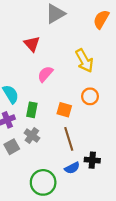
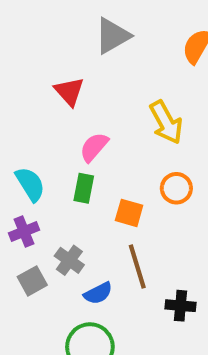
green rectangle: (32, 110) -> (84, 188), moved
blue semicircle: (72, 168) -> (98, 293), moved

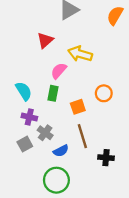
red triangle: (69, 91) -> (45, 40), turned 30
yellow arrow: (166, 122) -> (80, 54), moved, turned 135
orange square: (129, 213) -> (78, 107), turned -35
purple cross: (24, 232) -> (29, 117), moved, turned 35

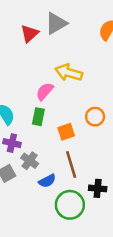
red triangle: (45, 40) -> (30, 33), moved
green circle: (56, 180) -> (70, 205), moved

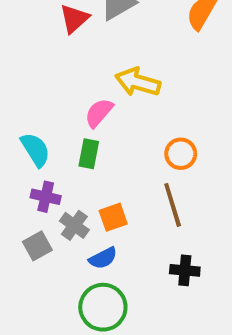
orange square: (66, 132) -> (113, 217), moved
brown line: (71, 165) -> (173, 205), moved
green circle: (70, 205) -> (103, 307), moved

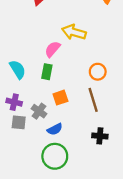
purple cross: (46, 197) -> (14, 102), moved
orange square: (113, 217) -> (60, 98), moved
gray square: (37, 246) -> (19, 122), turned 35

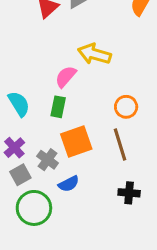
orange square: (60, 98) -> (76, 142), size x1.5
purple cross: (14, 102) -> (14, 148), turned 35
gray square: (19, 122) -> (20, 175), turned -35
green circle: (55, 156) -> (34, 208), moved

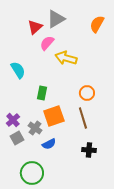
pink semicircle: (66, 77) -> (47, 43), moved
cyan semicircle: (19, 104) -> (18, 70), moved
green circle: (34, 208) -> (32, 173), moved

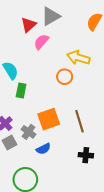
yellow arrow: (66, 58) -> (78, 58), moved
green rectangle: (42, 93) -> (21, 90), moved
orange circle: (87, 93) -> (65, 77), moved

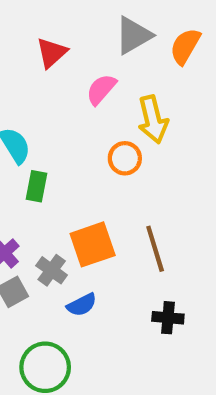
gray triangle: (51, 16) -> (133, 35), moved
pink semicircle: (41, 42) -> (101, 89), moved
yellow arrow: (78, 58) -> (153, 119), turned -120

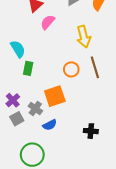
pink semicircle: (101, 89) -> (48, 22), moved
orange circle: (125, 158) -> (71, 69), moved
brown line: (155, 249) -> (95, 67), moved

